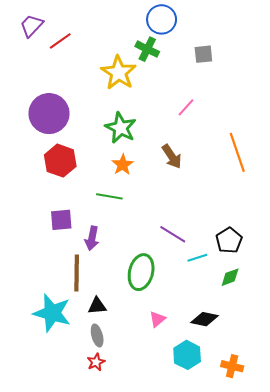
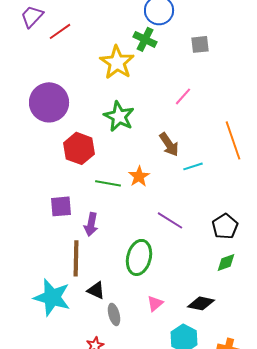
red hexagon: (60, 161) -> (79, 148), moved
orange star: (123, 165) -> (139, 176), moved
cyan line: (197, 258) -> (193, 166), moved
black triangle: (97, 306) -> (96, 290), turned 30
gray ellipse: (97, 335) -> (114, 314), moved

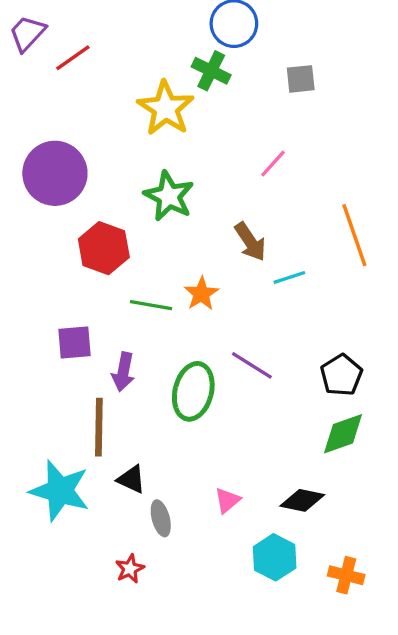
green ellipse: (139, 257) -> (193, 391), moved
green diamond: (226, 262) -> (343, 434), size x1.4

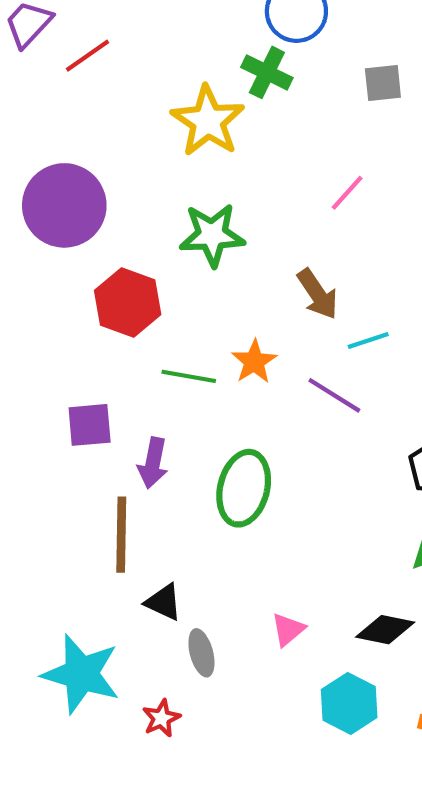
green star: (169, 196) -> (212, 235), turned -30
purple line: (252, 365) -> (334, 395), moved
cyan star: (60, 491) -> (81, 674), moved

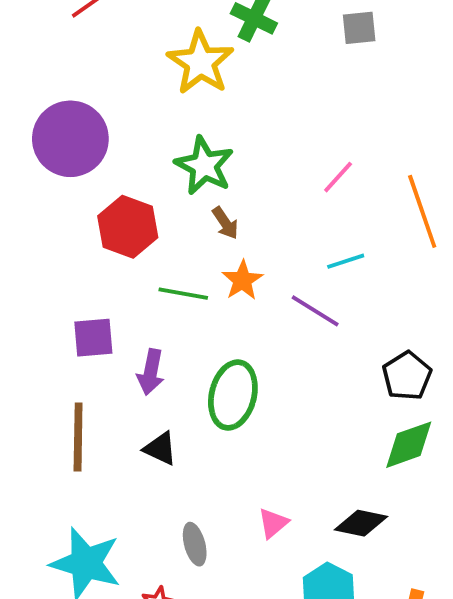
pink line: (347, 193) -> (338, 177), moved
green star: (212, 235) -> (204, 166), turned 30
brown arrow: (318, 294) -> (225, 223), moved, size x0.7
brown line: (121, 535) -> (78, 437), moved
black triangle: (163, 602) -> (160, 449), moved

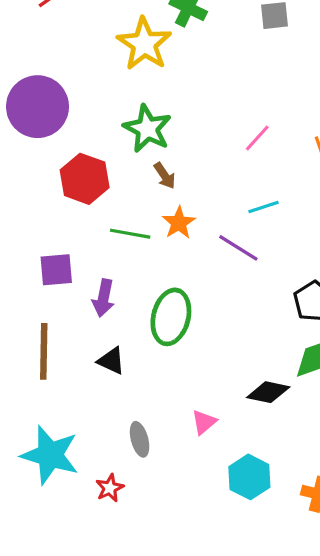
black diamond: (361, 523) -> (268, 392), moved

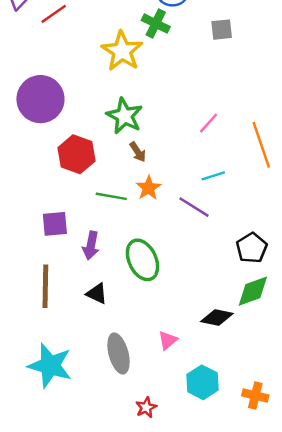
green ellipse: (171, 317) -> (142, 260), turned -39
gray ellipse: (140, 439) -> (118, 353), size x1.5
red star: (110, 488) -> (146, 407), moved

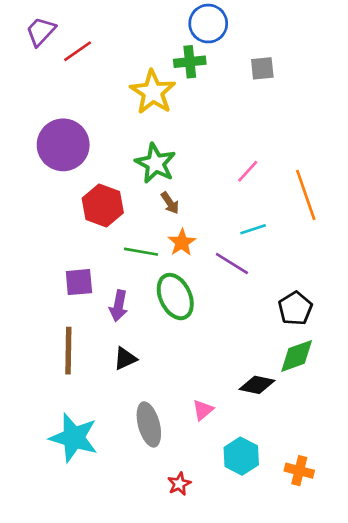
green cross: (156, 24) -> (190, 62), turned -32
green ellipse: (142, 260) -> (175, 297), moved
black triangle: (97, 293) -> (125, 359), turned -50

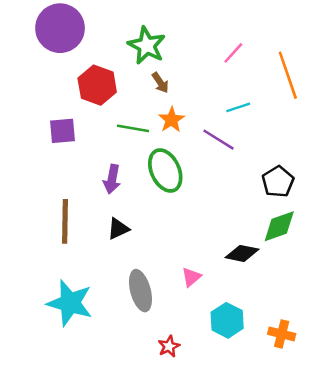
purple square: (79, 282) -> (62, 131), moved

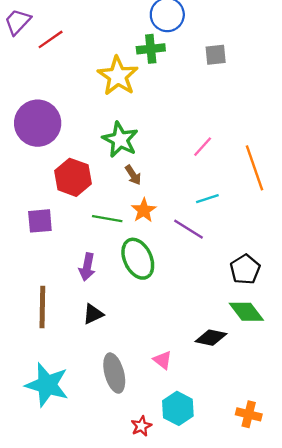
green diamond: (279, 226) -> (246, 312), turned 72
pink triangle: (191, 277) -> (163, 360), turned -42
cyan hexagon: (227, 320) -> (178, 408), moved

